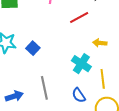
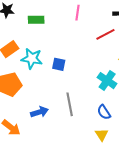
blue square: (33, 48) -> (59, 64), turned -32

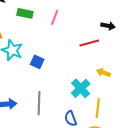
pink line: (78, 13) -> (55, 17), moved

